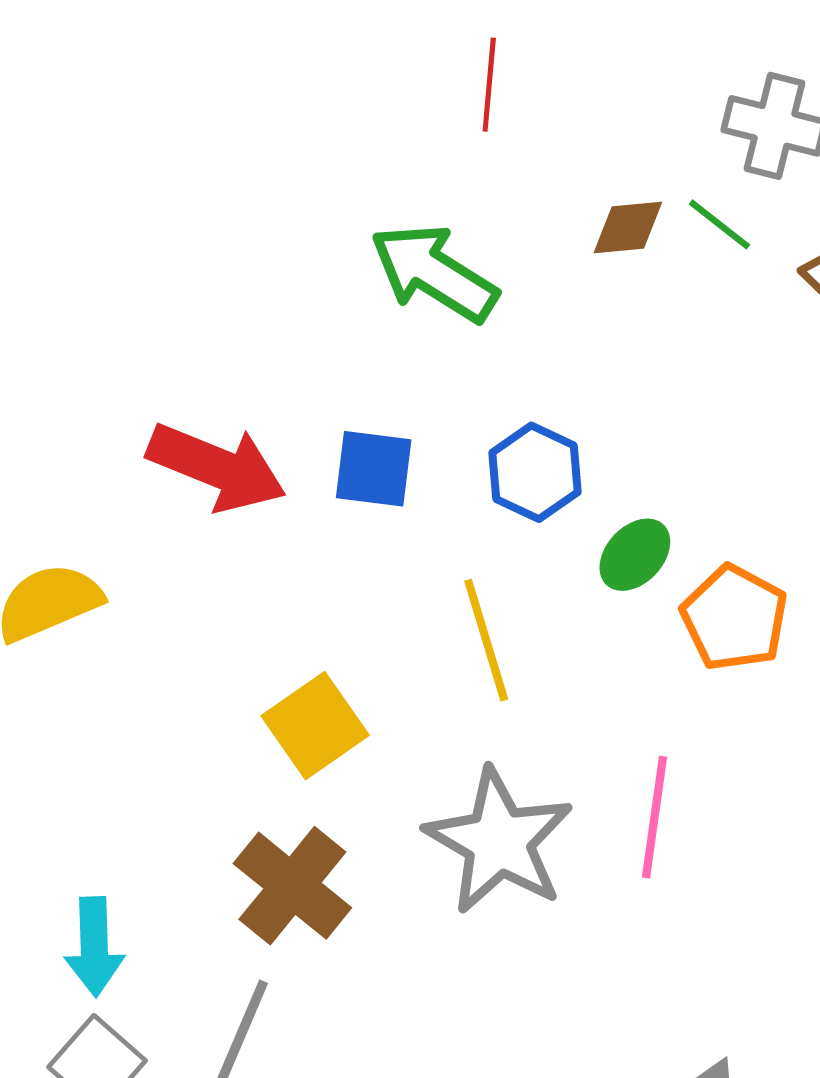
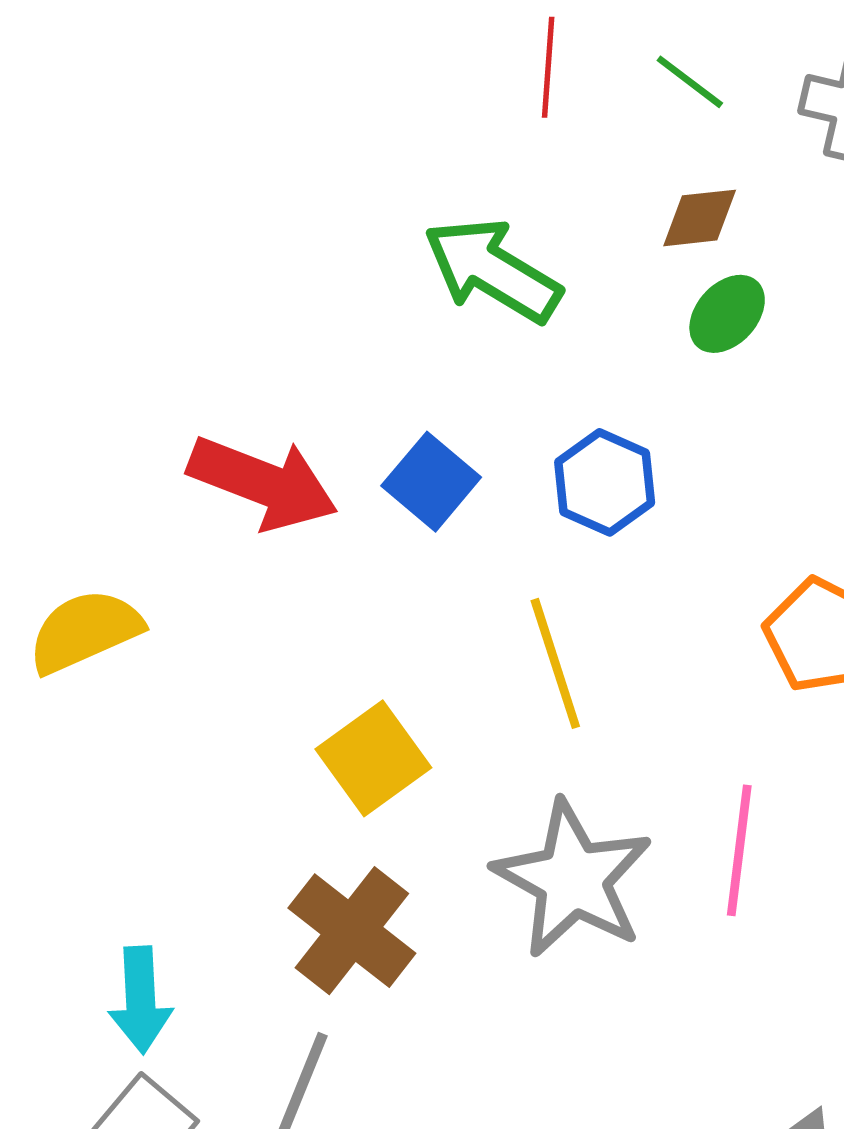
green line: (719, 224) -> (690, 82), moved
blue square: (374, 469) -> (431, 482), turned 34
green ellipse: (635, 555) -> (727, 314), moved

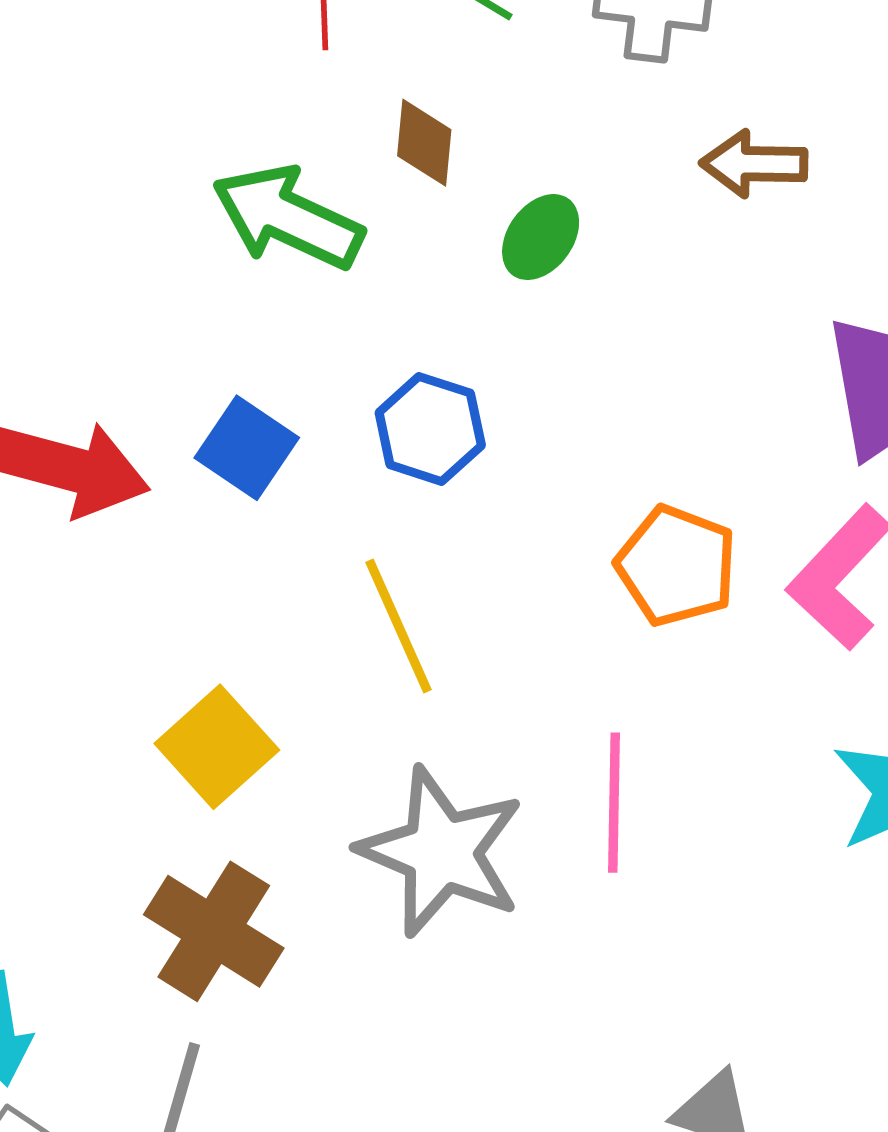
brown diamond: (700, 218) -> (424, 143), moved, turned -72

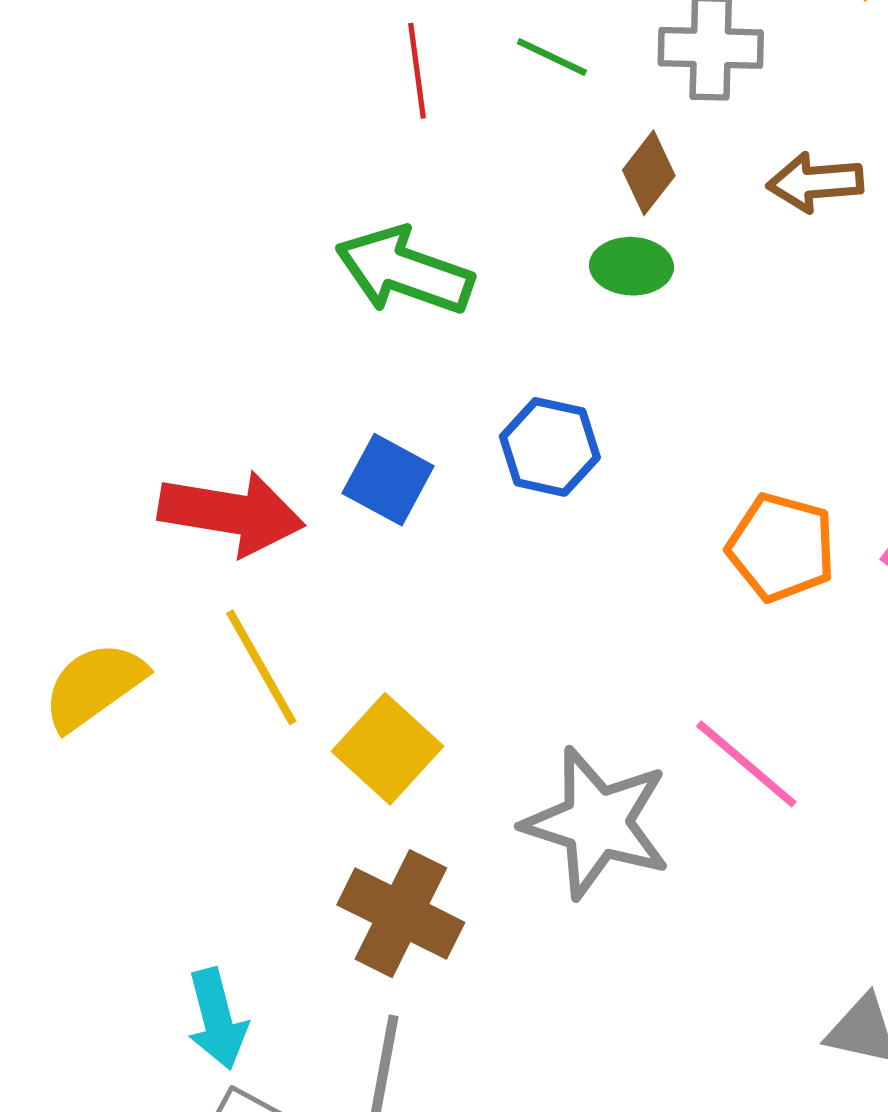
brown diamond: (424, 143) -> (649, 173), moved, turned 38
green ellipse: (541, 237) -> (631, 266), turned 62
yellow line: (398, 626) -> (261, 667), moved
pink line: (614, 803) -> (746, 764), turned -45

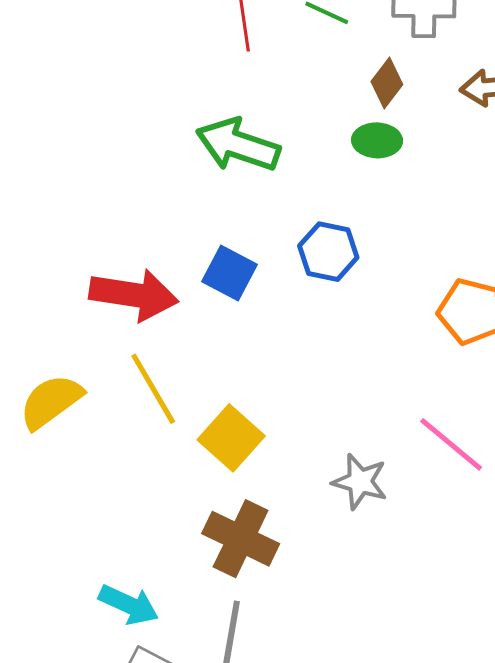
gray star: (597, 823) -> (360, 482), size x0.6
cyan arrow: (217, 1019) -> (129, 605), turned -50

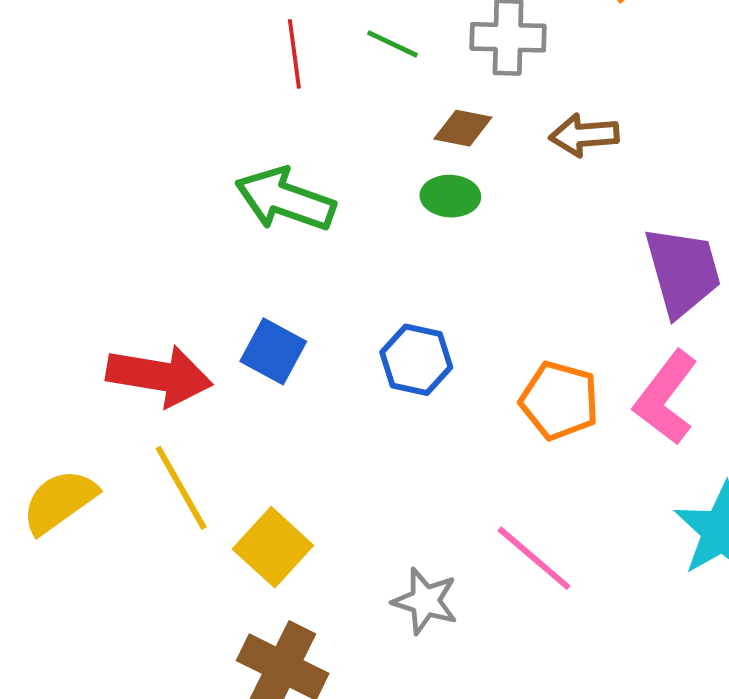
brown diamond: (387, 83) -> (463, 128), turned 63
blue hexagon: (328, 252) -> (416, 360), moved

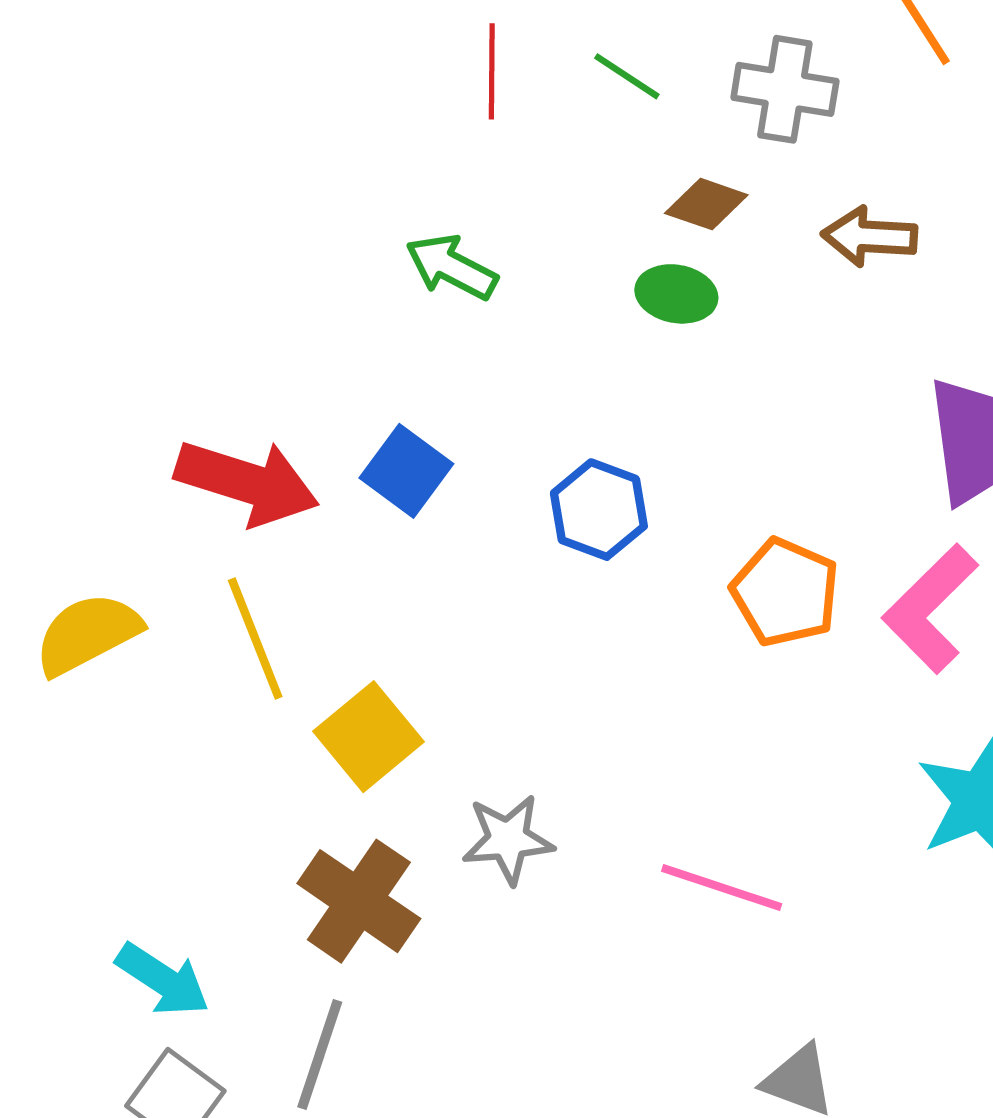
green arrow: (285, 199) -> (451, 267), size x0.7
pink line: (534, 558) -> (722, 888), moved, turned -30
gray star: (425, 601) -> (508, 839), moved, turned -30

